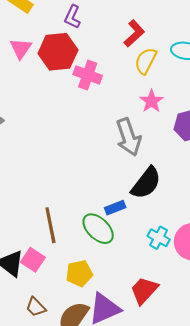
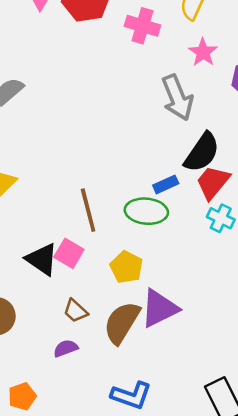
pink cross: (88, 75) -> (142, 26), moved
green ellipse: (98, 229) -> (146, 211), turned -36
yellow pentagon: (79, 273) -> (126, 267), turned -30
red trapezoid: (144, 290) -> (213, 182), moved

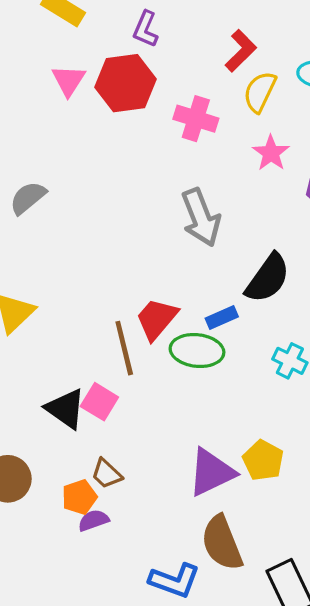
gray arrow: (177, 98) -> (201, 217), moved
red trapezoid: (213, 182) -> (157, 319), moved
yellow pentagon: (126, 267) -> (263, 460), moved
brown semicircle: (122, 323) -> (222, 543), moved, turned -54
orange pentagon: (22, 396) -> (79, 497), moved

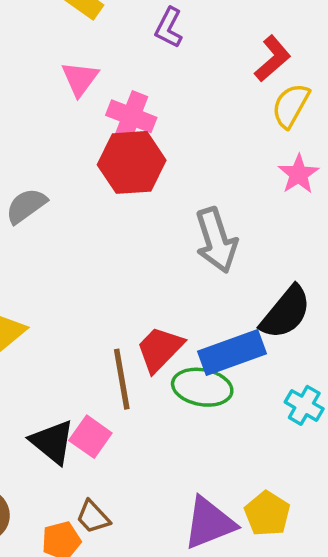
red hexagon: (126, 83) -> (132, 162), moved
pink cross: (196, 119) -> (131, 116), moved
blue rectangle: (222, 318) -> (232, 352), size x1.8

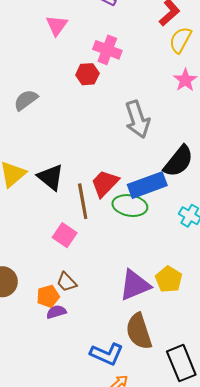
pink cross: (131, 116) -> (107, 50), moved
red hexagon: (132, 162) -> (87, 74), size x0.6
black triangle: (52, 442) -> (51, 177), moved

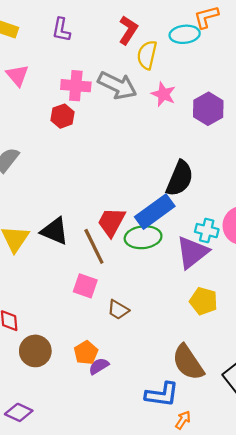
gray arrow: (137, 119) -> (117, 85), moved, turned -30
brown trapezoid: (67, 282) -> (118, 310), moved
purple triangle: (135, 285) -> (192, 252), moved

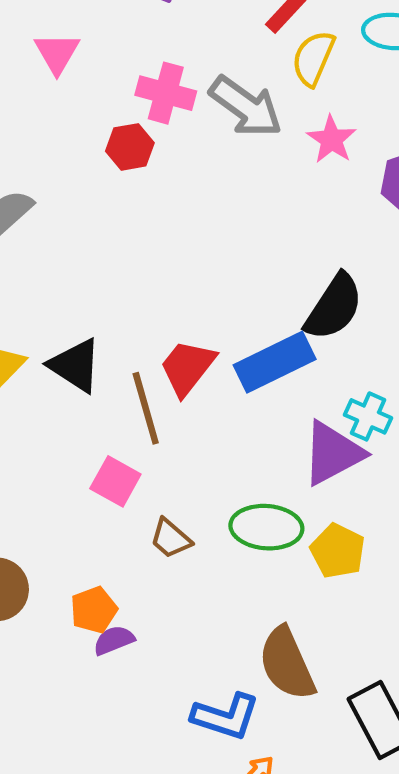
green ellipse: (143, 237) -> (266, 527), moved

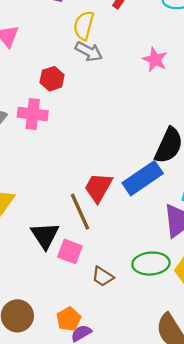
yellow semicircle: (313, 58) -> (84, 25), moved
pink cross: (166, 93) -> (33, 114), moved
gray arrow: (246, 107) -> (89, 51), moved, size x0.7
black triangle: (75, 365) -> (45, 235), moved, turned 32

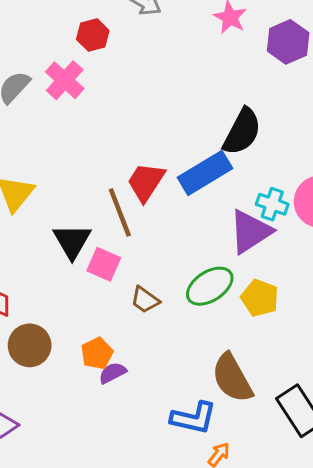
pink cross: (33, 114) -> (65, 80), turned 32
green ellipse: (151, 264) -> (210, 286), turned -32

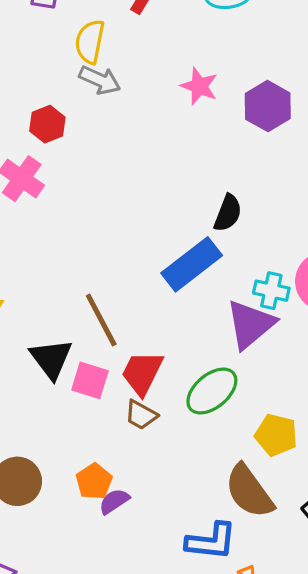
black semicircle: (242, 132) -> (228, 213), size x0.7
red trapezoid: (146, 182) -> (142, 373), moved
yellow pentagon: (260, 298) -> (276, 435), moved

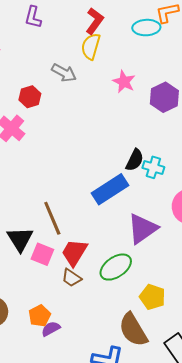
yellow semicircle: (90, 42) -> (91, 46), moved
cyan cross: (271, 291) -> (153, 167), moved

